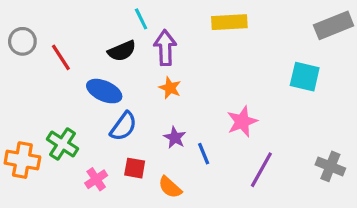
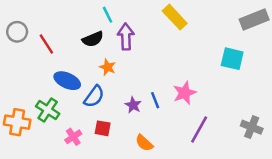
yellow rectangle: (229, 22) -> (175, 17), turned 50
orange star: (170, 88) -> (108, 67), moved
blue ellipse: (104, 91) -> (67, 81), moved
blue line: (204, 154) -> (155, 100), moved
orange semicircle: (170, 187) -> (144, 143), moved

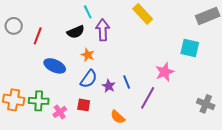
red line: (46, 44) -> (38, 36), turned 54
pink star: (184, 93) -> (165, 72), moved
blue semicircle: (94, 97) -> (89, 79), moved
green cross: (48, 110) -> (39, 101), moved, turned -30
purple line: (199, 130) -> (148, 98), moved

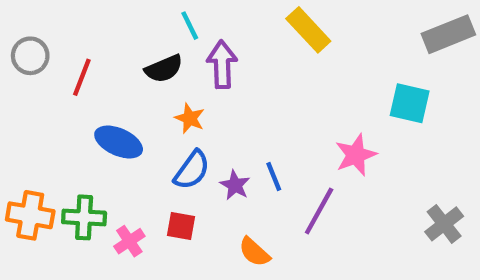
gray cross: (206, 104) -> (444, 224), turned 30

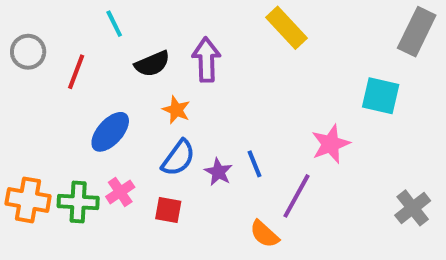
cyan line: (190, 26) -> (114, 24), moved
gray rectangle: (448, 34) -> (417, 32), turned -42
blue ellipse: (119, 142) -> (110, 132), turned -72
pink cross: (129, 241) -> (120, 192), moved
orange semicircle: (254, 252) -> (264, 234), moved

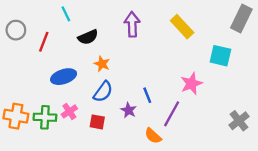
yellow rectangle: (286, 28) -> (182, 27), moved
purple arrow: (206, 60) -> (132, 24), moved
blue ellipse: (110, 132) -> (64, 77), turned 30
purple star: (218, 172) -> (129, 110), moved

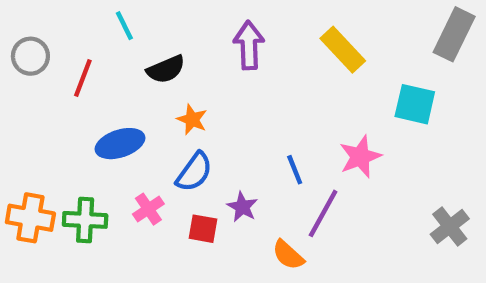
blue line: (147, 95) -> (295, 170), moved
pink cross: (69, 111) -> (148, 209), moved
red square: (97, 122) -> (203, 229), moved

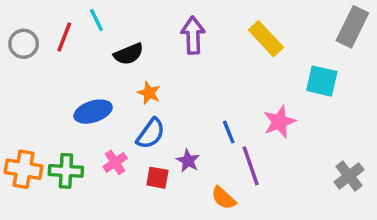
red line: (83, 78) -> (64, 37), moved
purple line: (323, 213) -> (251, 166), turned -48

